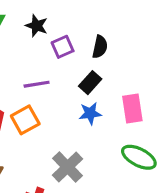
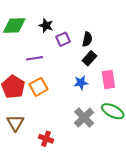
black rectangle: (90, 83) -> (89, 58), moved
purple line: (37, 84) -> (34, 58), moved
gray cross: (67, 167) -> (84, 118), moved

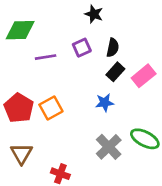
black star: (46, 25) -> (94, 14), moved
purple line: (34, 58) -> (46, 57), moved
pink rectangle: (108, 79) -> (144, 76), moved, turned 60

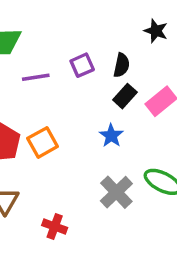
black star: (94, 14) -> (156, 31), moved
blue star: (105, 103) -> (111, 136), turned -30

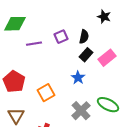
orange square: (43, 142) -> (46, 93), moved

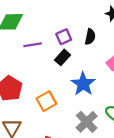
black rectangle: (86, 55) -> (62, 57), moved
blue star: (78, 78) -> (83, 84), size x1.5

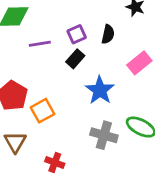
orange square: (46, 101) -> (43, 111), moved
gray cross: (87, 122) -> (104, 135), turned -30

